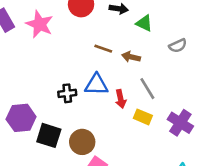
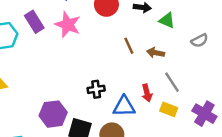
brown line: (103, 49) -> (129, 46), turned 49
blue triangle: (96, 85) -> (124, 106), moved

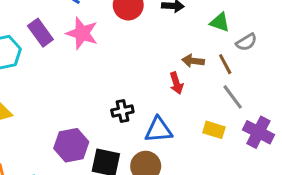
green triangle: (167, 20) -> (220, 22), moved
brown line: (129, 46) -> (225, 64), moved
gray line: (172, 82) -> (233, 97), moved
red arrow: (147, 93) -> (176, 83), moved

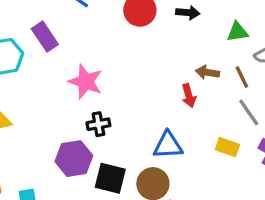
green triangle: (220, 22) -> (238, 32), turned -30
pink star: (82, 33) -> (86, 82), moved
black cross: (122, 111) -> (98, 124), moved

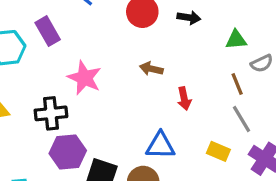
brown arrow: (207, 72) -> (151, 69), moved
black cross: (98, 124) -> (51, 113), moved, size x1.4

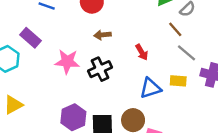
brown arrow: (151, 69) -> (102, 35), moved
black cross: (51, 113) -> (100, 69), moved
blue triangle: (160, 145) -> (150, 88), moved

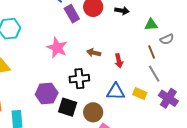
brown arrow: (102, 35) -> (94, 53), moved
purple rectangle: (30, 38) -> (72, 14), moved
black cross: (100, 69) -> (79, 79), moved

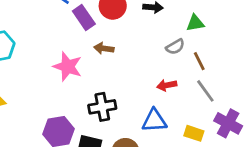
gray semicircle: (167, 39) -> (175, 47), moved
brown arrow: (94, 53) -> (104, 48), moved
red arrow: (119, 61) -> (167, 85), moved, turned 96
yellow rectangle: (140, 94) -> (194, 133), moved

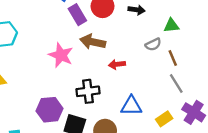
brown arrow: (104, 48) -> (93, 42), size x1.5
red arrow: (167, 85) -> (117, 64), moved
yellow rectangle: (194, 133) -> (164, 119), turned -56

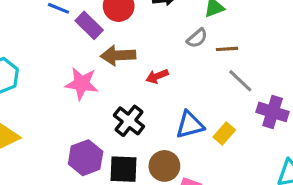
brown line: (173, 58) -> (227, 49), turned -56
black cross: (88, 91) -> (129, 121), turned -30
yellow rectangle: (164, 119) -> (224, 134), moved

